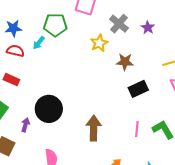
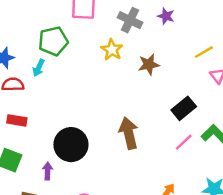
black rectangle: (138, 89) -> (184, 108), moved
brown arrow: (94, 128) -> (129, 133), moved
pink line: (137, 129) -> (184, 142), turned 56

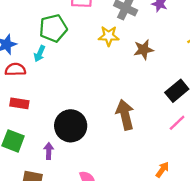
yellow star: (112, 50) -> (109, 36), turned -30

